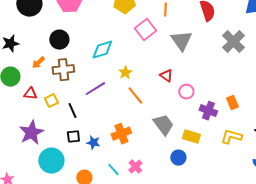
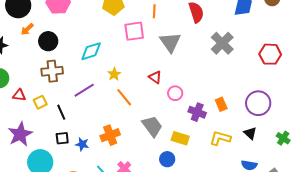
pink square: (145, 30) -> (134, 31), turned 30
orange arrow: (38, 63) -> (27, 29), moved

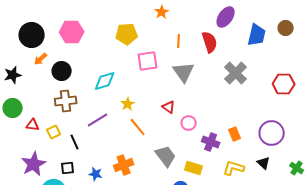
orange line: (154, 11) -> (179, 41), moved
black square: (62, 138) -> (68, 168), moved

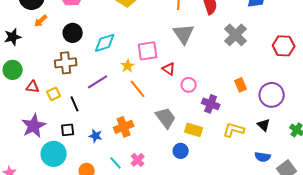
pink square: (148, 61) -> (148, 51), moved
black circle: (62, 71) -> (73, 33), moved
orange rectangle: (235, 134) -> (241, 85), moved

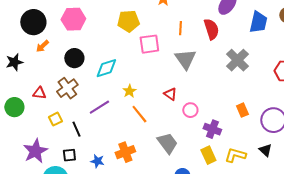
pink square: (148, 51) -> (149, 44), moved
brown cross: (66, 63) -> (67, 88), turned -30
green circle: (13, 70) -> (14, 107), moved
red triangle: (33, 87) -> (39, 93), moved
yellow rectangle: (194, 130) -> (208, 155), moved, turned 48

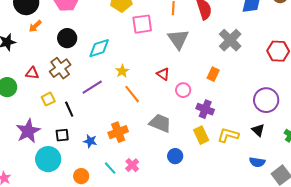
orange rectangle: (242, 110) -> (213, 74), moved, turned 48
gray trapezoid: (167, 143) -> (160, 123), turned -30

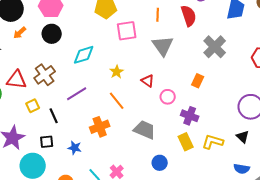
black circle: (67, 38) -> (52, 34), moved
yellow star: (122, 71) -> (117, 72), moved
red triangle: (32, 73) -> (17, 80), size x1.5
orange cross: (118, 132) -> (100, 127), moved

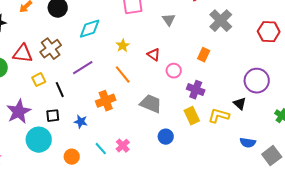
gray triangle: (163, 46) -> (169, 20), size x0.6
black triangle: (243, 137) -> (240, 104), moved

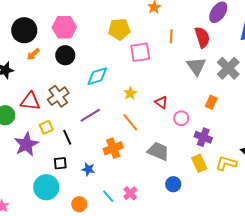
gray triangle: (169, 20) -> (196, 66), moved, size x1.5
purple star: (19, 112) -> (26, 144), moved

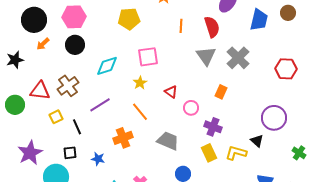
pink square: (140, 52) -> (148, 57), moved
purple star: (26, 144) -> (30, 153), moved

